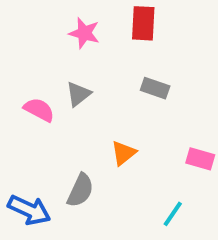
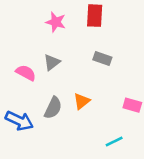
gray semicircle: (80, 190) -> (53, 108), moved
blue arrow: (29, 210) -> (19, 121), moved
cyan line: (173, 214) -> (114, 142), turned 30

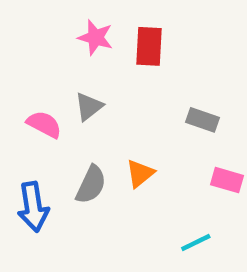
red rectangle: (95, 16) -> (149, 46), moved
gray rectangle: (102, 58) -> (202, 120), moved
blue arrow: (19, 121) -> (33, 207), turned 56

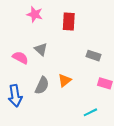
pink star: (95, 37) -> (35, 14), moved
gray triangle: (89, 107) -> (41, 49), turned -40

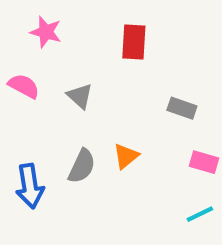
pink star: (35, 14) -> (46, 32), moved
pink semicircle: (20, 58) -> (24, 86), moved
cyan line: (90, 112) -> (200, 214), moved

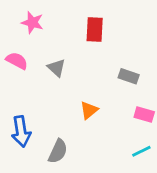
gray semicircle: (82, 166) -> (58, 151), moved

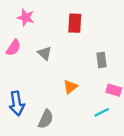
pink semicircle: (17, 61) -> (13, 48), turned 96
gray rectangle: (129, 76) -> (102, 60), turned 64
cyan line: (141, 151) -> (102, 112), moved

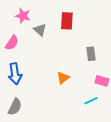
gray triangle: (45, 53) -> (40, 30), moved
blue arrow: (17, 103) -> (15, 74), moved
gray semicircle: (46, 119) -> (15, 107), moved

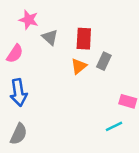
red rectangle: (67, 21) -> (84, 39), moved
gray rectangle: (91, 54) -> (104, 61), moved, turned 32
orange triangle: (63, 78) -> (79, 66), moved

